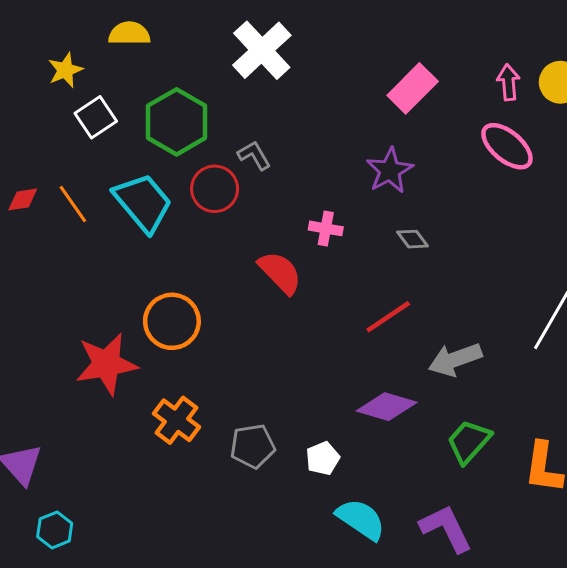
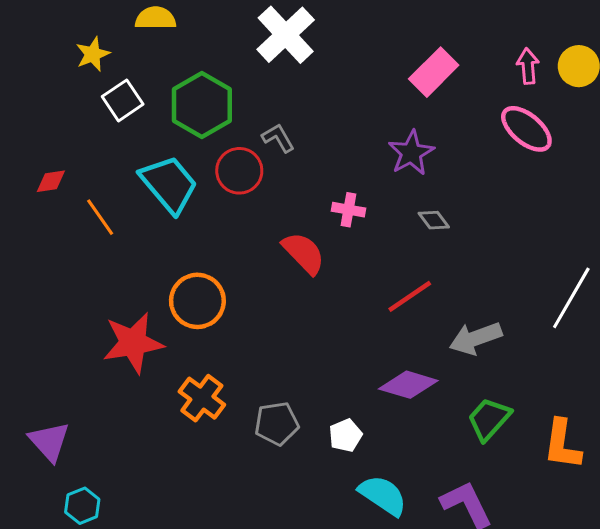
orange line: (73, 204) -> (100, 217), moved

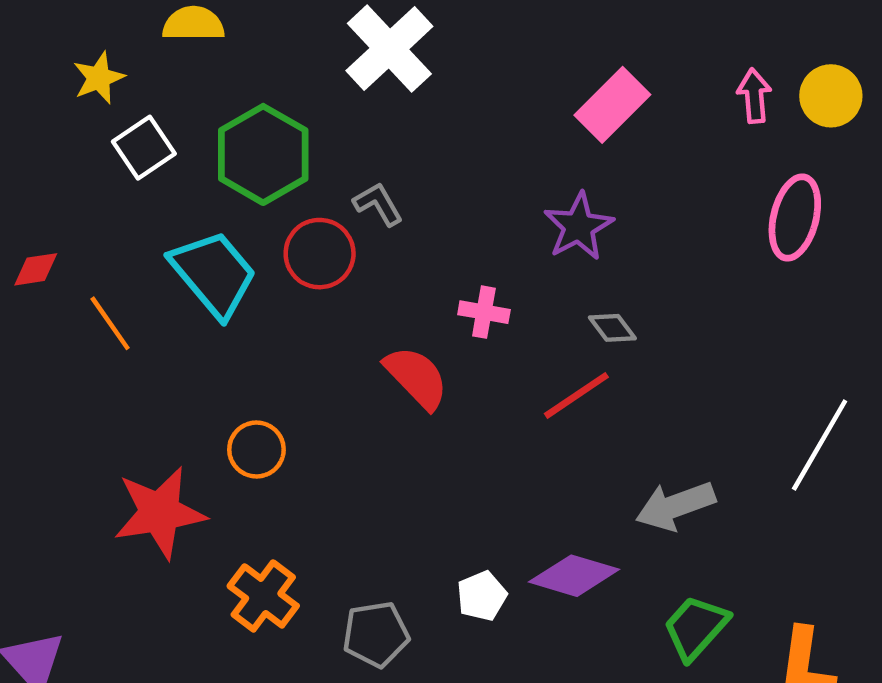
pink ellipse: (526, 129) -> (795, 217), moved, turned 64
red line: (410, 296) -> (576, 395), moved
orange circle: (197, 301) -> (256, 450), size x0.7
white pentagon: (345, 435) -> (482, 596), moved

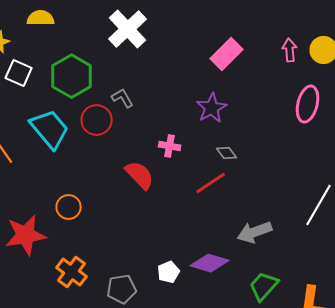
white square: (144, 148) -> (19, 73), turned -32

